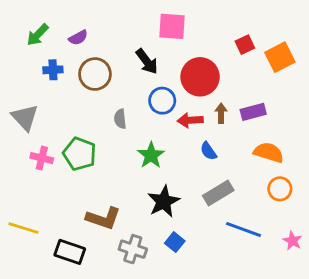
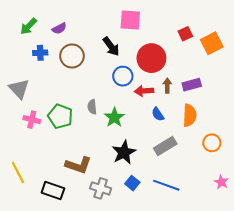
gray semicircle: (120, 119) -> (92, 107), moved
orange semicircle: (269, 152) -> (190, 115), moved, turned 75
yellow line: (24, 228) -> (18, 173), turned 45
blue line: (243, 229) -> (166, 185), moved

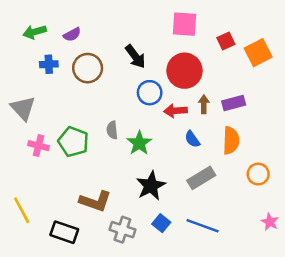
pink square: (130, 20) -> (184, 24), moved
green arrow: (29, 26) -> (35, 32), turned 30

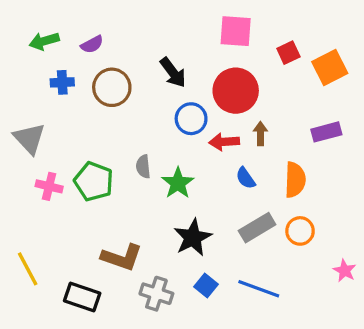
purple rectangle: (234, 103) -> (326, 132), moved
orange circle: (258, 174) -> (300, 231), moved
pink star: (270, 222) -> (345, 271), moved

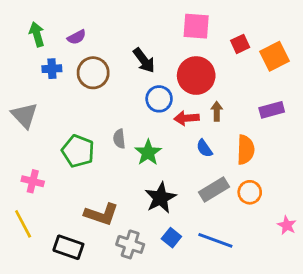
green arrow: (44, 41) -> (37, 34), turned 90
pink cross: (49, 186) -> (33, 181), moved

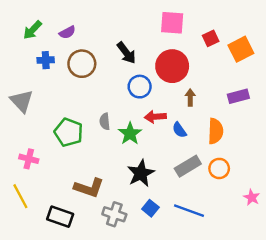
green arrow: (37, 34) -> (32, 30), turned -120
red arrow: (187, 118) -> (155, 117), moved

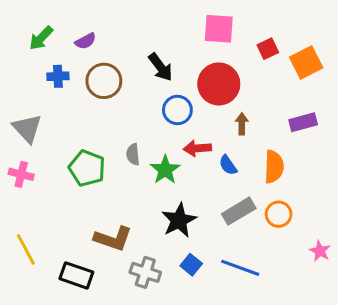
pink cross: (29, 159) -> (21, 174), moved

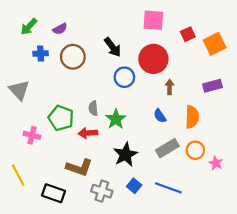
red arrow: (197, 148) -> (88, 133), moved
pink cross: (21, 174) -> (32, 135), moved
pink star: (320, 251) -> (216, 163), moved

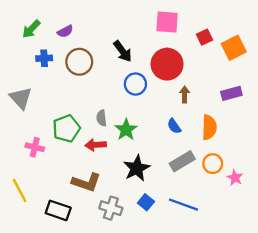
green pentagon: (61, 118) -> (66, 128), turned 30

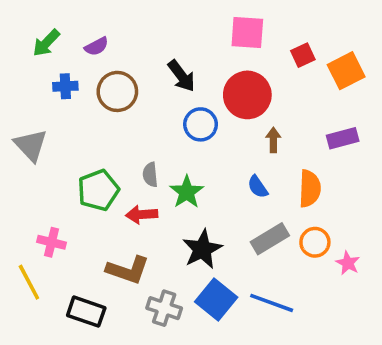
pink cross: (35, 147) -> (51, 242), moved
blue square: (146, 202) -> (216, 299), size x1.6

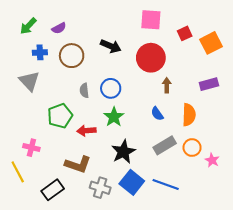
black arrow: (181, 76) -> (111, 46), turned -30
blue circle: (201, 124) -> (111, 88), moved
gray triangle: (31, 145) -> (29, 81), moved
gray semicircle: (150, 175) -> (84, 90), moved
black rectangle: (86, 312) -> (53, 190), turned -55

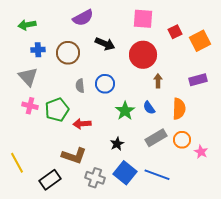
green arrow: (28, 26) -> (27, 25), turned 36
purple semicircle: (59, 28) -> (83, 18), moved, size x1.5
green star: (114, 117) -> (125, 111), moved
pink cross: (31, 148) -> (30, 106), moved
black star: (123, 152) -> (117, 144), size x0.6

